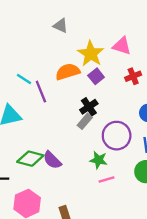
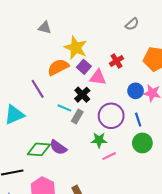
pink triangle: (122, 46) -> (98, 77), moved
cyan line: (24, 79) -> (64, 108), moved
gray rectangle: (85, 121) -> (77, 117), moved

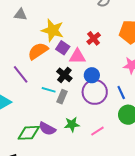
blue circle: (136, 91) -> (92, 75), moved
green star: (99, 140) -> (72, 124), moved

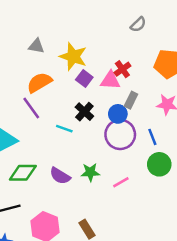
gray triangle: (20, 15) -> (36, 46), moved
orange semicircle: (38, 51) -> (39, 82), moved
pink triangle: (77, 56) -> (110, 80), moved
gray rectangle: (62, 97) -> (131, 100), moved
green diamond: (29, 133) -> (23, 173), moved

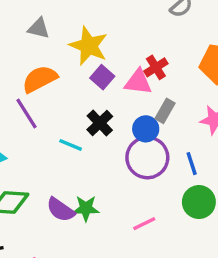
green star: (90, 172) -> (86, 208), moved

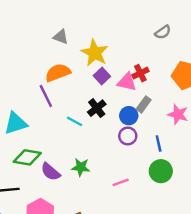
purple circle: (147, 158) -> (128, 136), size x0.6
purple semicircle: (61, 210) -> (50, 172), moved

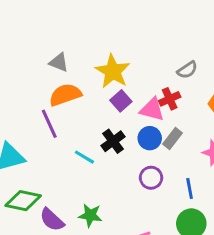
gray semicircle: (163, 32) -> (187, 70), moved
gray triangle: (61, 37) -> (59, 62), moved
blue circle: (129, 116) -> (150, 138), moved

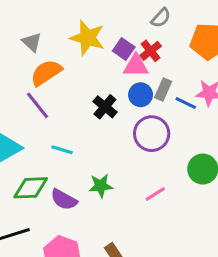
gray triangle: (59, 62) -> (32, 42), turned 35
purple square: (121, 101) -> (124, 49), moved
cyan line: (84, 157) -> (62, 150), moved
purple circle: (151, 178) -> (152, 134), size x1.5
blue line: (190, 189) -> (186, 103), moved, turned -40

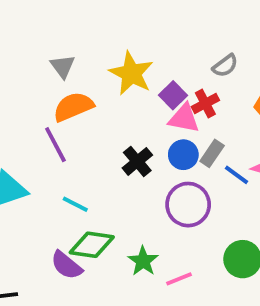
green star: (101, 186) -> (143, 261), moved, turned 30
green diamond: (31, 188) -> (92, 245), moved

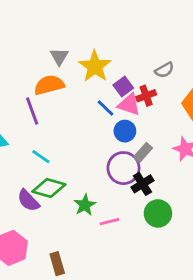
gray triangle: (63, 66) -> (59, 57), moved
gray rectangle: (212, 153) -> (143, 152), moved
black cross: (137, 161) -> (142, 184), moved
blue line: (236, 175) -> (106, 108), moved

